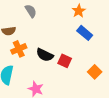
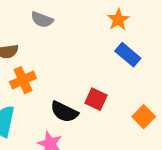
gray semicircle: (31, 11) -> (42, 20), turned 144
black semicircle: (45, 55) -> (64, 112), moved

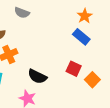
orange star: (118, 20) -> (85, 16), moved
red square: (96, 99) -> (74, 69), moved

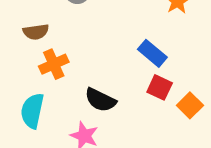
blue rectangle: (81, 37) -> (152, 53), moved

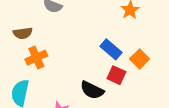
black semicircle: (100, 100) -> (92, 90), moved
orange square: (190, 105) -> (140, 59), moved

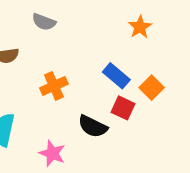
orange cross: (36, 58) -> (54, 86), moved

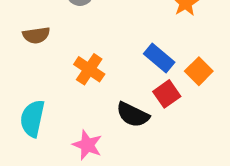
orange cross: (54, 86) -> (89, 69), turned -32
red square: (123, 108) -> (167, 94), turned 30

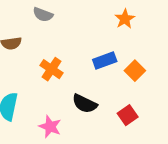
blue rectangle: (159, 58) -> (105, 61), turned -60
red square: (167, 94) -> (128, 115), moved

